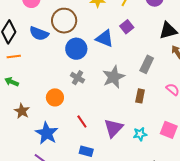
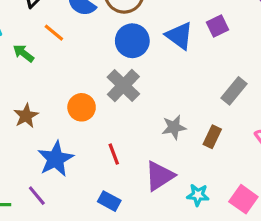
orange line: (14, 57) -> (54, 33), moved, turned 32
gray star: (114, 77) -> (174, 127), moved, size x0.7
gray cross: (78, 78) -> (123, 85), size x1.5
green arrow: (12, 82) -> (23, 53), moved

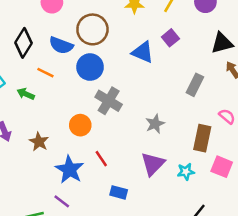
blue circle: (132, 41) -> (90, 67), moved
brown rectangle: (212, 137) -> (202, 138), moved, size x1.5
red line: (114, 154) -> (101, 159), moved

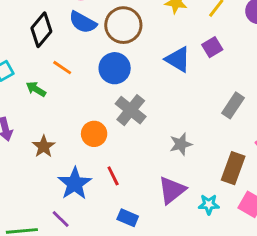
blue semicircle: (61, 45) -> (83, 22), moved

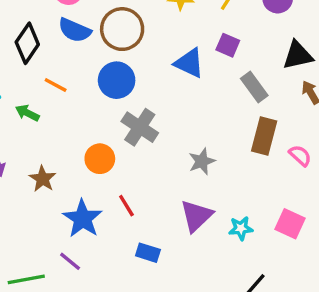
purple square: (212, 47) -> (228, 45), turned -30
gray rectangle: (233, 105) -> (254, 87), moved, turned -65
brown rectangle: (233, 168) -> (264, 136), moved

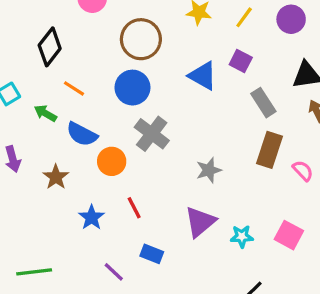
blue semicircle: (75, 30) -> (82, 134), moved
blue star: (83, 219) -> (92, 217), size x0.7
purple line: (70, 261) -> (114, 272), moved

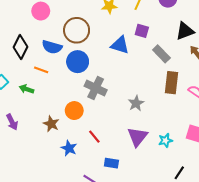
blue semicircle: (82, 134) -> (52, 47), moved
brown star: (56, 177) -> (51, 124), moved

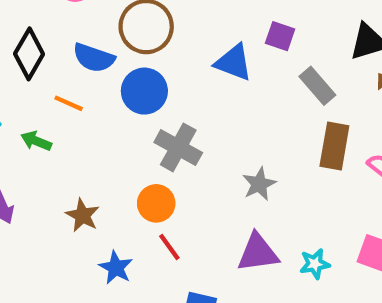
orange circle: (74, 111) -> (156, 203), moved
purple triangle: (137, 137) -> (258, 253), turned 40

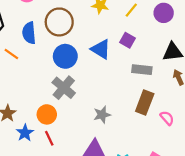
blue semicircle: (94, 58) -> (29, 33), turned 55
gray rectangle: (317, 86) -> (142, 70), turned -54
blue circle: (144, 91) -> (65, 56), moved
blue star: (116, 268) -> (25, 133), moved

